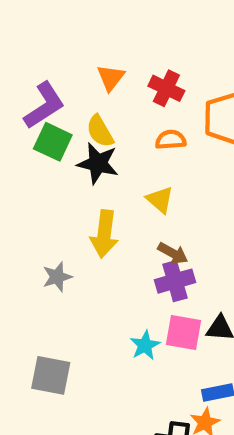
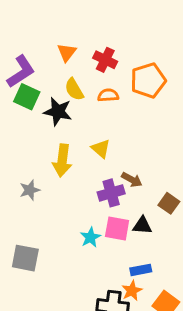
yellow semicircle: (100, 131) -> (74, 89), moved
yellow triangle: (160, 200) -> (101, 149), moved
brown arrow: (173, 253) -> (132, 180), moved

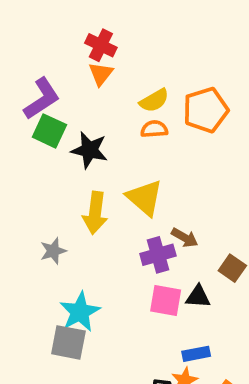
red cross: (105, 60) -> (101, 45), moved
yellow semicircle: (74, 89) -> (154, 100), moved, turned -90
yellow triangle: (101, 149) -> (145, 198), size x1.5
cyan star: (90, 237) -> (80, 312), moved, size x1.5
gray square: (25, 258) -> (68, 342), moved

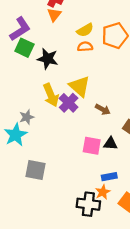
yellow arrow: (95, 213) -> (51, 95), turned -30
purple cross: (158, 255) -> (69, 103), moved, turned -30
cyan star: (80, 312) -> (16, 135), moved

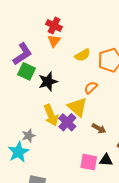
orange semicircle: (85, 47) -> (91, 88), moved, turned -40
black star: (48, 59) -> (48, 82), turned -30

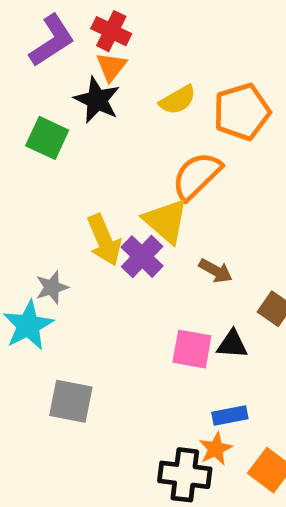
purple L-shape: (22, 54) -> (52, 41), moved
black star: (48, 82) -> (97, 100), moved, turned -30
orange semicircle: (91, 88) -> (197, 176), size x1.6

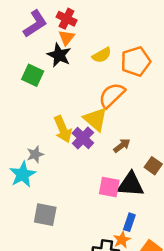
brown arrow: (216, 271) -> (122, 146), turned -66
black triangle: (232, 344) -> (131, 185), size x1.6
blue rectangle: (230, 416) -> (129, 222), turned -60

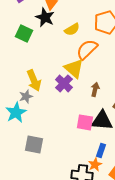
yellow semicircle: (102, 55) -> (72, 29), moved
yellow arrow: (63, 129) -> (34, 80), moved
brown arrow: (122, 146) -> (95, 89), turned -40

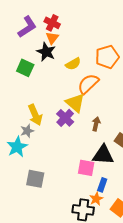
pink square: (85, 122) -> (86, 168), moved

